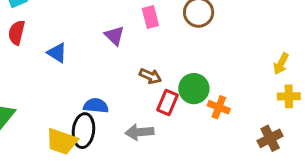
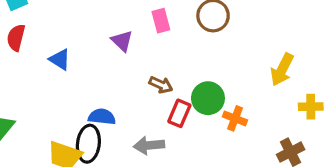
yellow arrow: (281, 64) -> (282, 70), moved, size x1.4

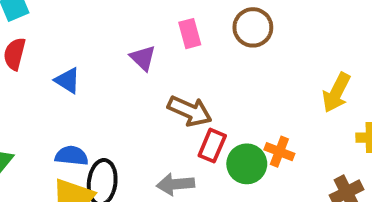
brown arrow: (161, 85) -> (190, 111), size x1.5
green circle: (208, 98) -> (247, 164), moved
blue semicircle: (102, 117) -> (72, 156), moved

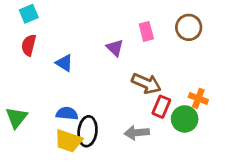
orange cross: (279, 152) -> (198, 98), moved

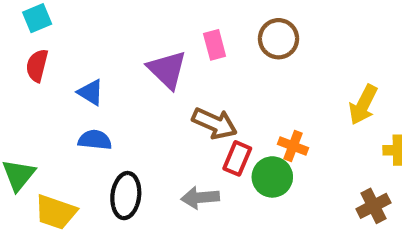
purple triangle: (115, 48) -> (167, 70), size x1.5
blue semicircle: (67, 114) -> (95, 140), moved
yellow trapezoid: (68, 141) -> (56, 212), moved

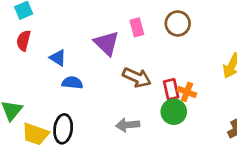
blue semicircle: (95, 140) -> (72, 83), moved
red rectangle: (237, 158) -> (171, 89), moved, turned -36
black ellipse: (126, 196) -> (63, 129), moved

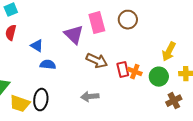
pink rectangle: (137, 27) -> (97, 23), size x1.5
green circle: (174, 112) -> (159, 77), moved

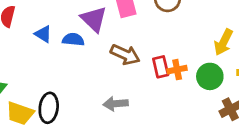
blue semicircle: (48, 65) -> (73, 40), moved
orange cross: (135, 72) -> (177, 70), turned -32

